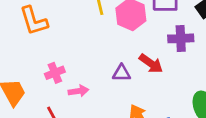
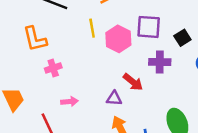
pink cross: (55, 73) -> (53, 68), moved
purple triangle: (122, 73) -> (114, 98), moved

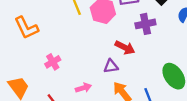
pink cross: (53, 68) -> (53, 62), moved
pink arrow: (69, 102) -> (83, 88), moved

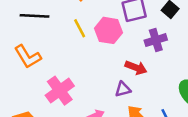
pink cross: (53, 62) -> (60, 91), size x1.6

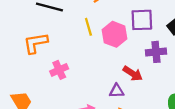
orange L-shape: (28, 57) -> (36, 43), turned 100
pink cross: (60, 91) -> (59, 70), moved, size x0.7

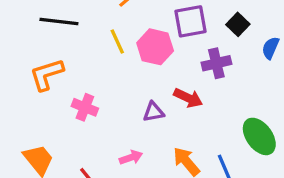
pink cross: (59, 70) -> (85, 107), turned -36
purple triangle: (117, 91) -> (153, 112), moved

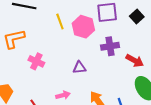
purple cross: (216, 63) -> (110, 46), moved
red arrow: (188, 98) -> (135, 61), moved

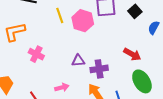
purple cross: (110, 46) -> (99, 69), moved

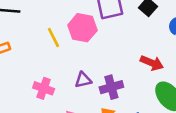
yellow line: (60, 15) -> (53, 38), moved
pink cross: (36, 54) -> (44, 88), moved

